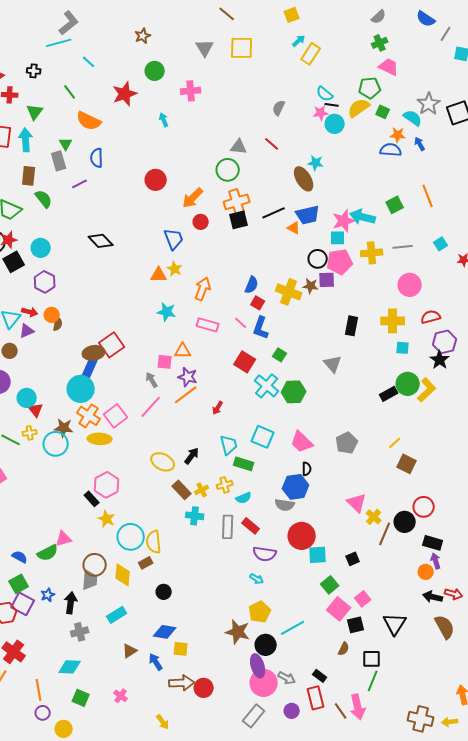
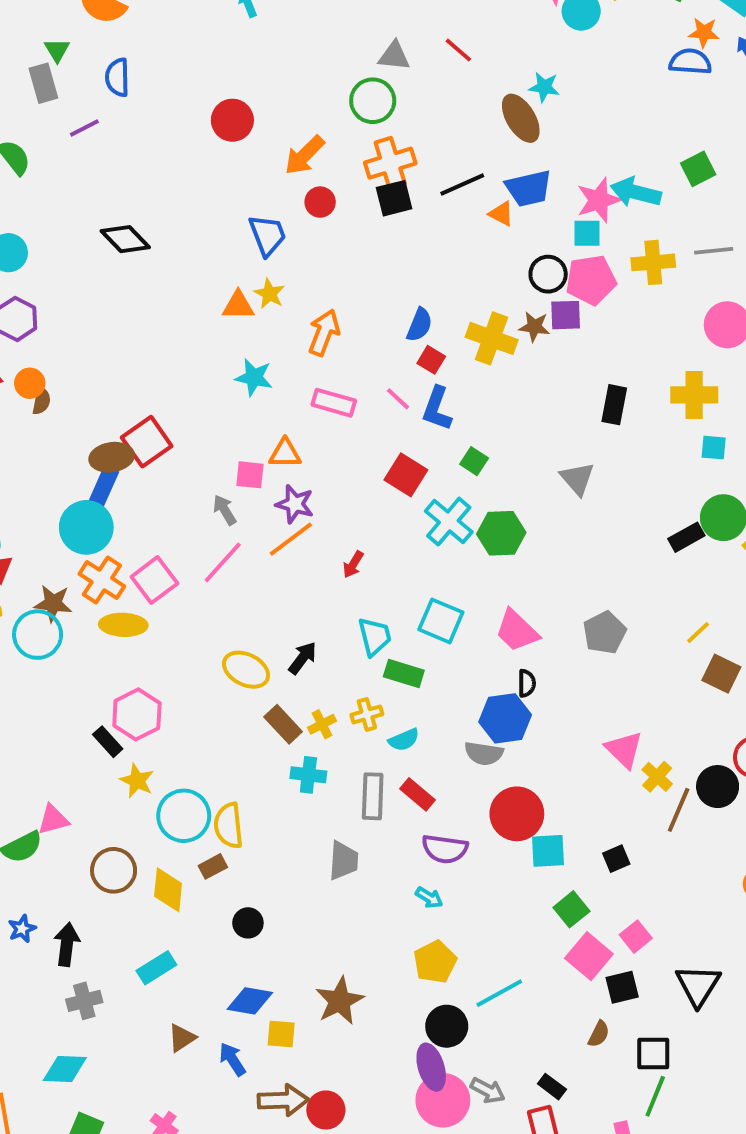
gray trapezoid: (90, 580) -> (343, 861), moved
brown star: (238, 632) -> (340, 1001), moved, turned 30

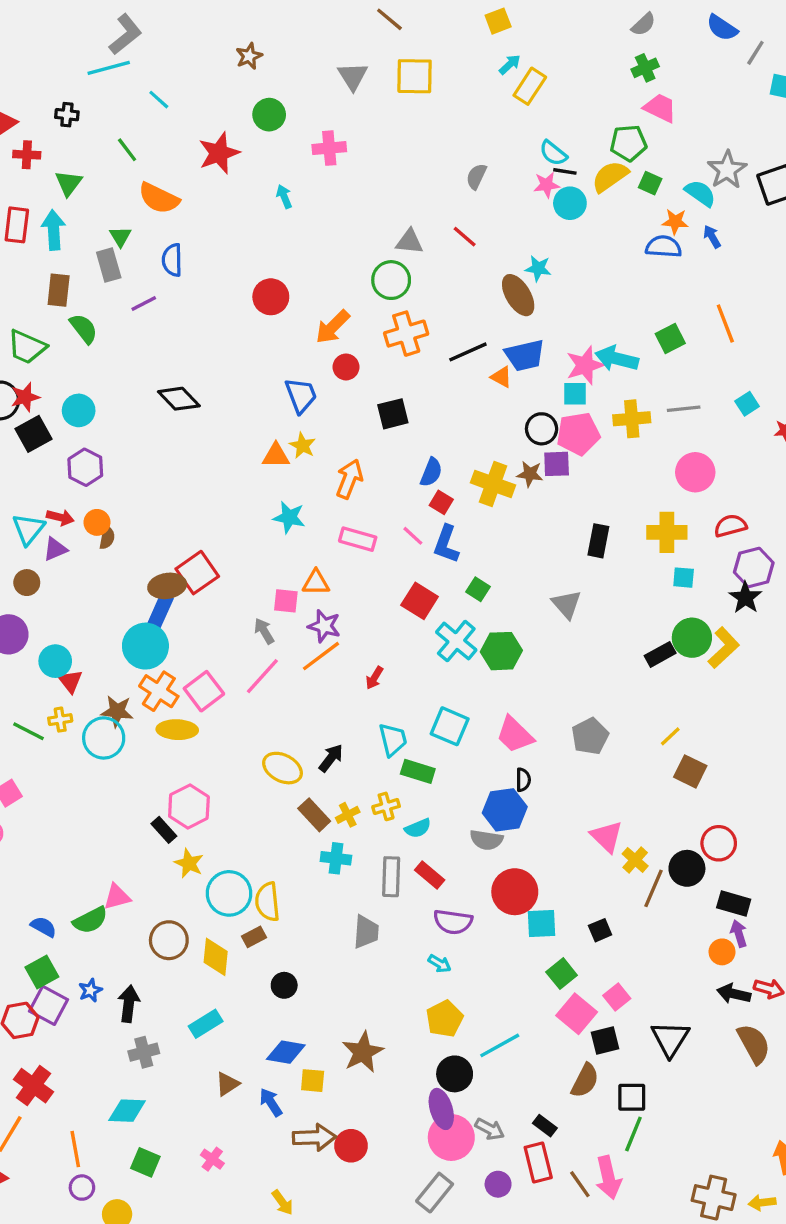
black square: (394, 198) -> (393, 414), moved
brown semicircle: (599, 1034) -> (585, 1081), size x1.5

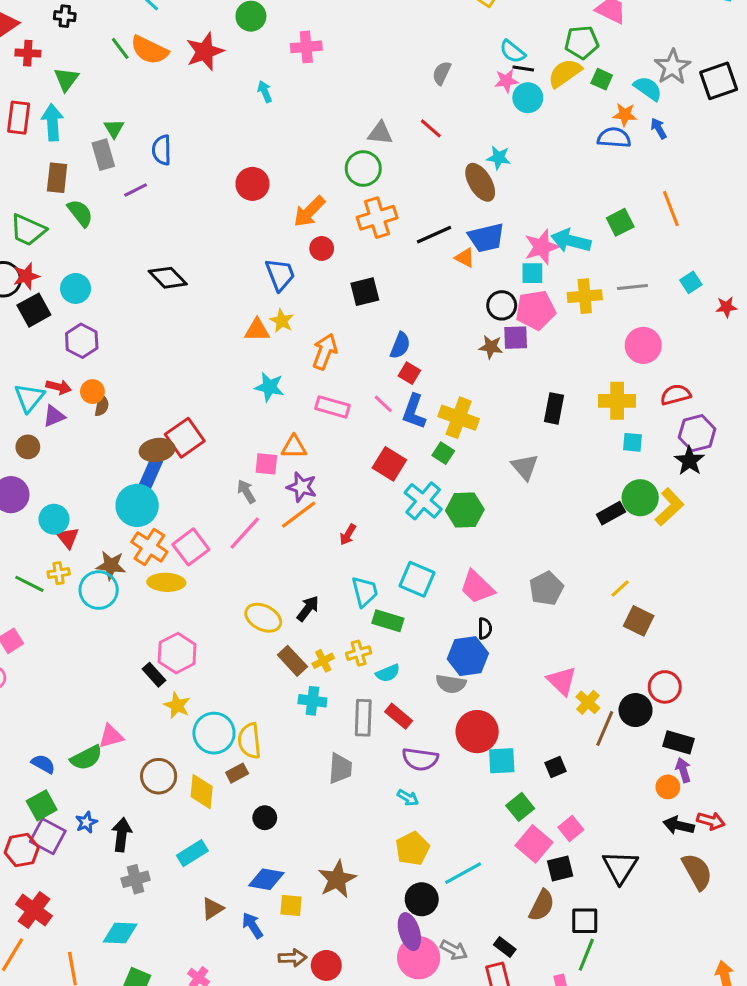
orange semicircle: (159, 198) -> (149, 50), moved
yellow cross: (493, 484) -> (459, 418), moved
brown arrow: (314, 1137) -> (292, 958), size x0.7

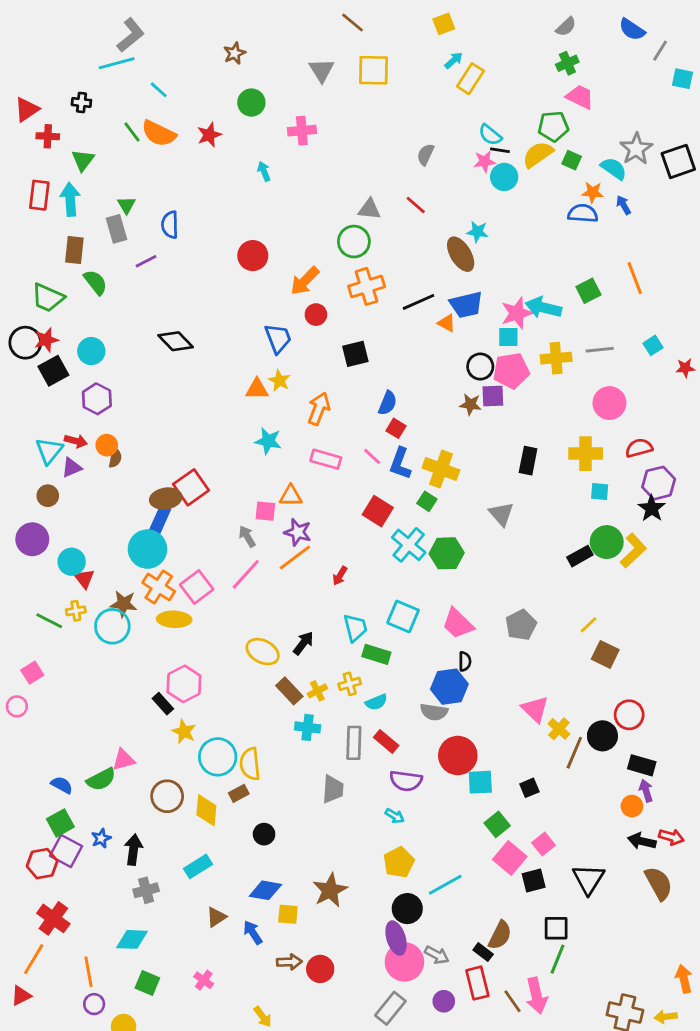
red star: (205, 52) -> (209, 135), size x0.7
brown semicircle: (542, 905) -> (500, 935), moved

